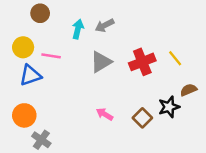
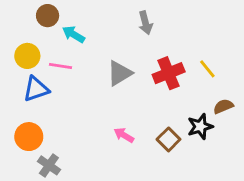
gray arrow: (105, 25) -> (145, 23), moved, turned -78
cyan arrow: (78, 29) -> (73, 34), moved, turned -72

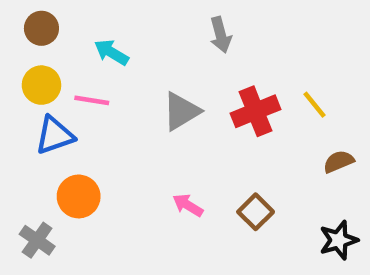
brown circle: (48, 16) -> (41, 28), moved
black star: (200, 127) -> (339, 240), moved
orange circle: (29, 137) -> (79, 196), moved
gray cross: (49, 165) -> (37, 240), moved

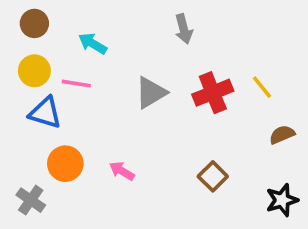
blue triangle: (55, 135) -> (45, 113), turned 36
pink arrow: (188, 205) -> (122, 171), moved

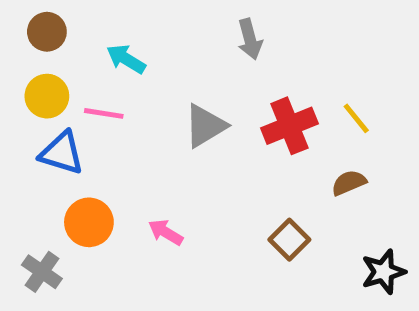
brown semicircle: (282, 135) -> (349, 183), moved

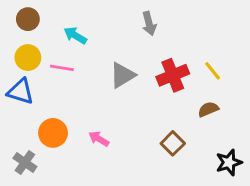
blue triangle: (62, 153) -> (20, 92), moved

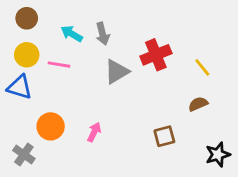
gray arrow: (149, 24) -> (103, 34), moved
red cross: (173, 75) -> (156, 55), moved
pink arrow: (99, 139) -> (94, 132), turned 84
brown square: (173, 143) -> (164, 136), turned 30

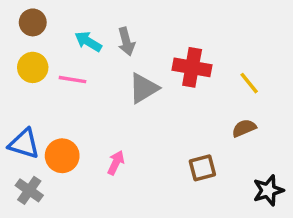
red cross: (156, 55) -> (192, 67), turned 32
blue triangle: (20, 87) -> (24, 144), moved

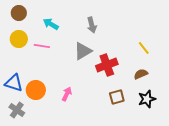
gray arrow: (126, 41) -> (92, 25), moved
red cross: (192, 67) -> (107, 65), moved, turned -30
black star: (268, 190) -> (147, 99), moved

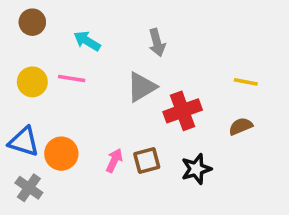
yellow circle: (19, 39) -> (32, 82), moved
yellow line: (144, 48) -> (246, 82), turned -40
brown square: (117, 97) -> (147, 160), moved
black star: (147, 99) -> (196, 169), moved

